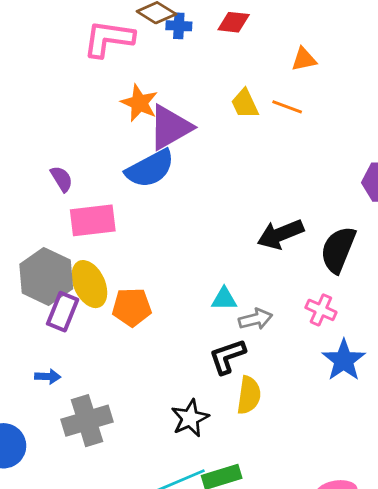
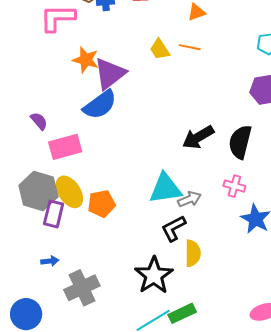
cyan triangle: (224, 299) -> (165, 188), size x1.8
black star: (190, 418) -> (154, 275), size x1.4

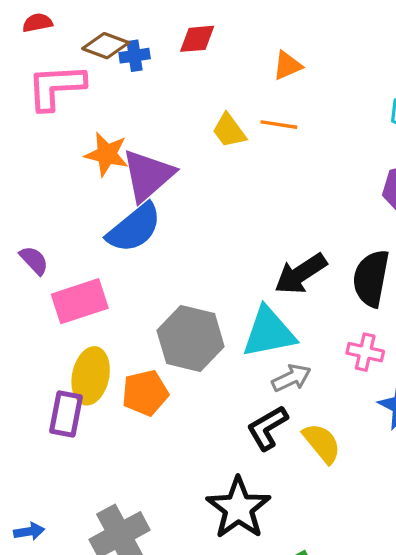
cyan triangle: (165, 188) -> (269, 332), moved
gray hexagon: (38, 191) -> (191, 338), moved
yellow ellipse: (69, 192) -> (91, 376), turned 48
yellow semicircle: (193, 253) -> (322, 443), moved, turned -36
blue arrow: (50, 261) -> (29, 531), moved

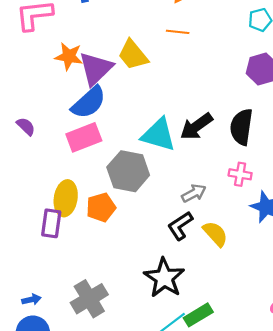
yellow trapezoid: (229, 131) -> (133, 55), moved, size x1.4
pink rectangle: (80, 301) -> (84, 137), moved
cyan triangle: (269, 332) -> (159, 135), moved, turned 30

